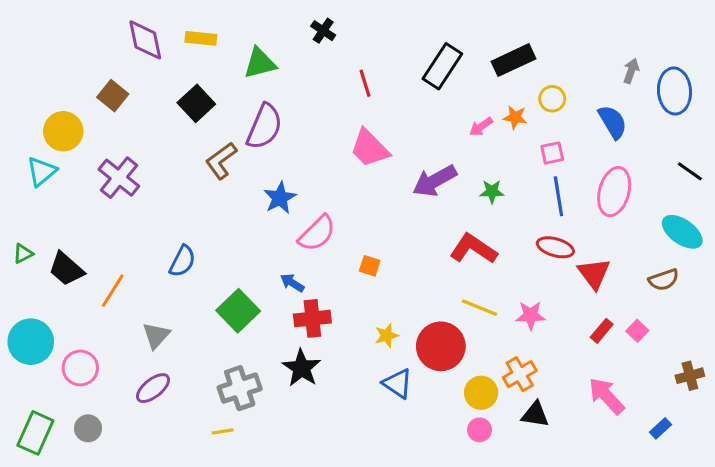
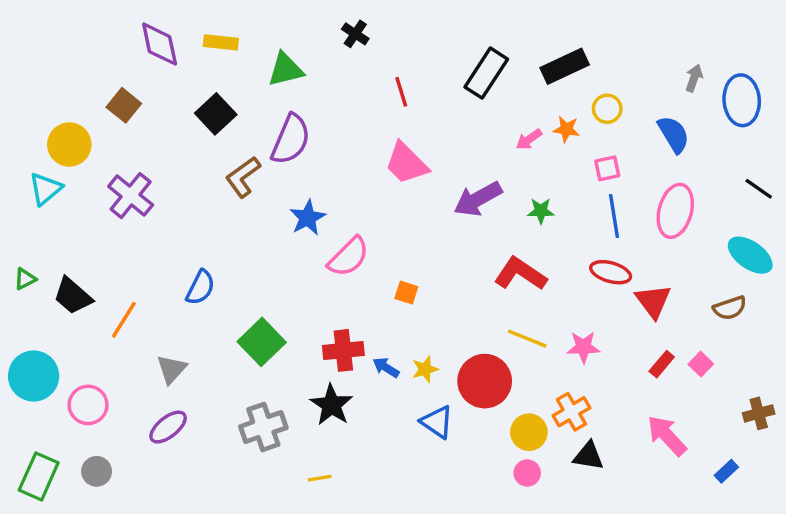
blue arrow: (292, 283) -> (386, 367), moved
yellow line: (223, 431) -> (320, 478), moved

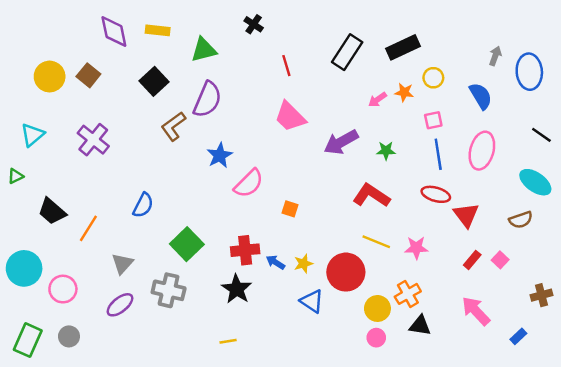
yellow circle: (69, 145) -> (50, 77), moved
green triangle: (25, 279) -> (16, 176), moved
gray cross: (263, 427) -> (169, 290), moved, turned 32

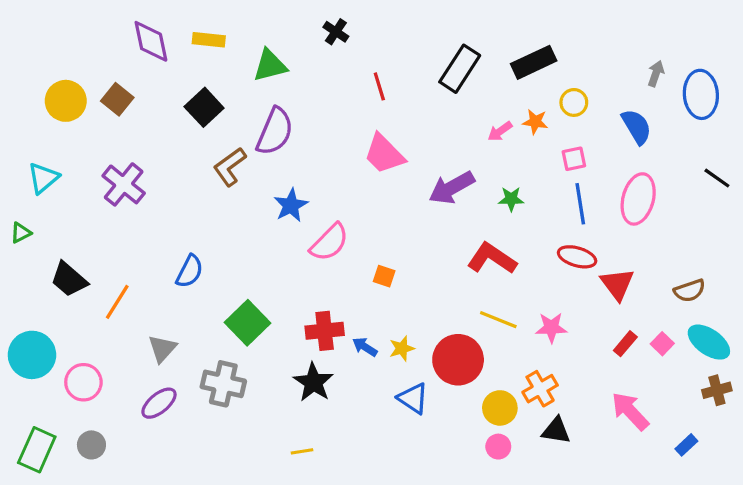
cyan ellipse: (535, 182) -> (709, 342), moved

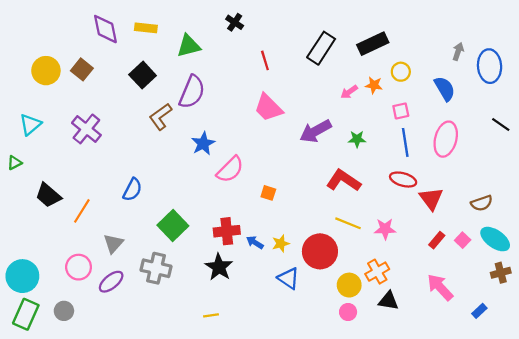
cyan circle: (32, 355) -> (22, 276), moved
pink circle: (83, 382) -> (79, 267), moved

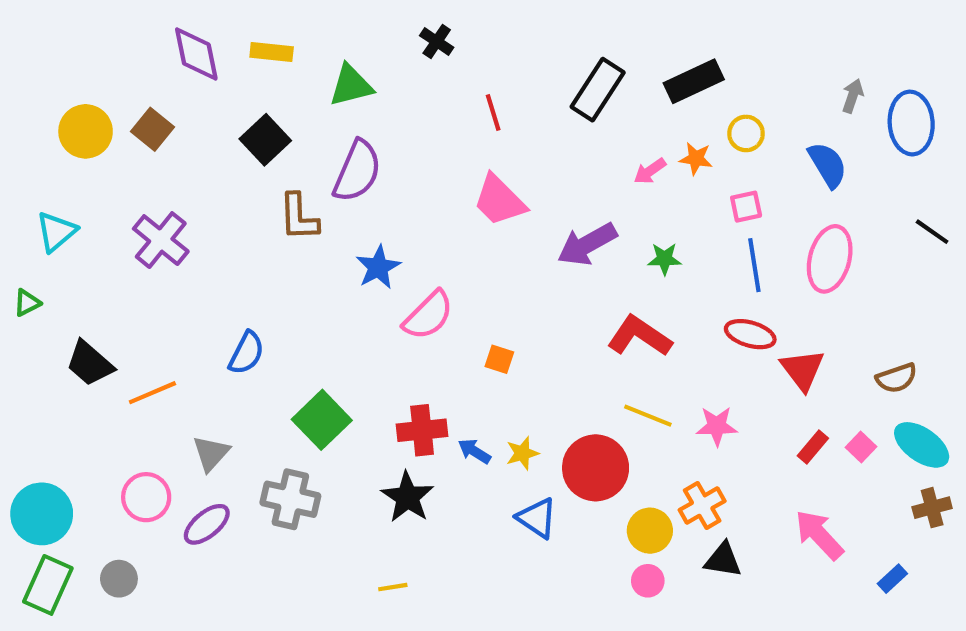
brown L-shape: (161, 117) -> (299, 217), turned -56
orange line: (82, 211) -> (152, 393), turned 35

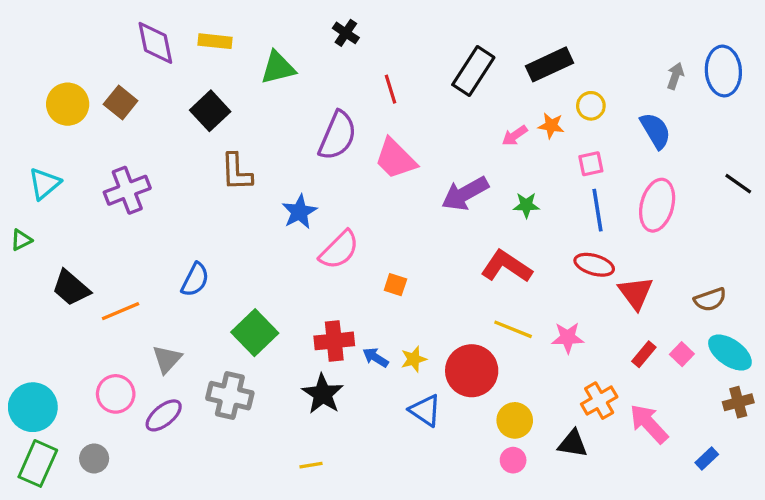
blue ellipse: (911, 123) -> (723, 71), moved
purple semicircle: (357, 171) -> (338, 136), moved
purple cross: (161, 240) -> (127, 190), turned 30
orange cross: (702, 506) -> (599, 401), moved

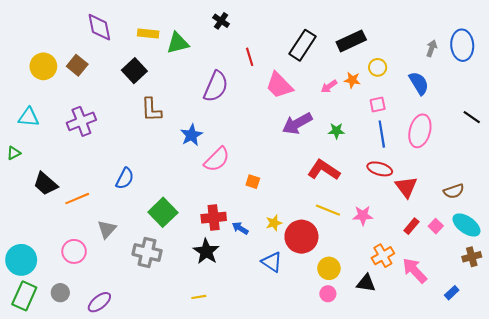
yellow rectangle: (215, 41) -> (148, 34), moved
pink trapezoid: (395, 159) -> (279, 85), moved
cyan triangle: (44, 184) -> (29, 117), turned 45
yellow star: (414, 359) -> (274, 223), moved
purple ellipse: (164, 415) -> (99, 302), moved

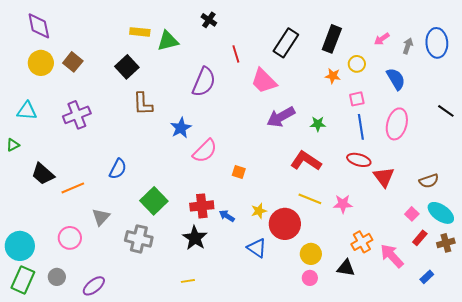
purple diamond: (99, 27) -> (39, 26), moved
black rectangle: (351, 41) -> (332, 39), turned -44
pink arrow: (329, 86) -> (382, 39), moved
red rectangle: (411, 226) -> (420, 238), moved

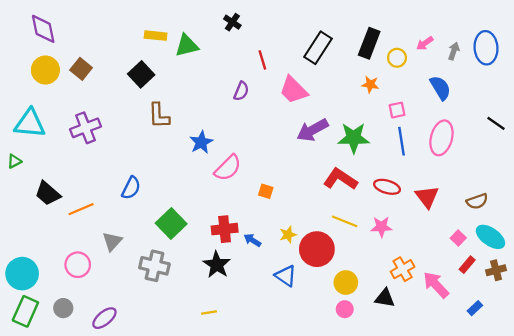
yellow circle: (357, 64) -> (397, 58), moved
purple semicircle: (204, 82) -> (241, 91), moved, size x0.6
cyan triangle: (27, 111) -> (30, 123), size x1.4
green star: (318, 124) -> (354, 138), size x1.8
red ellipse: (359, 160) -> (387, 187), moved

